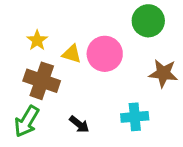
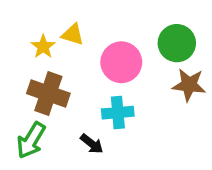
green circle: (148, 21) -> (177, 43), moved
yellow triangle: (72, 54) -> (73, 34), moved
cyan cross: (135, 117) -> (118, 113), moved

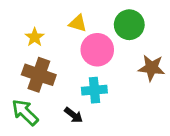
yellow triangle: (73, 34) -> (78, 23), moved
green circle: (177, 43) -> (129, 25), moved
green arrow: (31, 140) -> (25, 112), turned 104

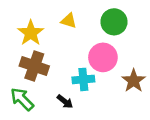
yellow star: (35, 37) -> (31, 33), size x1.5
pink circle: (97, 50) -> (103, 57), moved
brown star: (152, 68) -> (134, 81), moved, turned 30

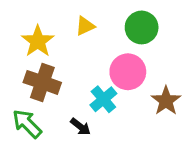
yellow triangle: (69, 21) -> (85, 26), turned -42
cyan cross: (83, 79) -> (103, 99), turned -35

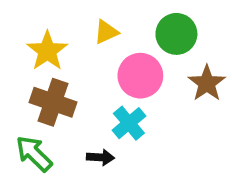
pink circle: (128, 72) -> (140, 76), moved
brown star: (166, 101) -> (207, 83), moved
black arrow: (80, 127) -> (100, 157), turned -35

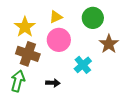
pink circle: (140, 76) -> (59, 40), moved
cyan cross: (129, 123) -> (83, 65), moved
green arrow: (34, 154) -> (18, 81), turned 60

